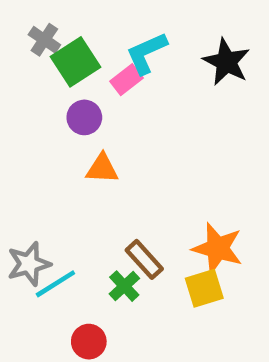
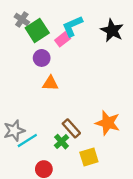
yellow square: (204, 288) -> (89, 157), moved

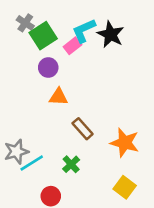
black star: (112, 30) -> (111, 34), moved
brown rectangle: (71, 128) -> (83, 129), moved
yellow square: (89, 157) -> (125, 187), moved, turned -36

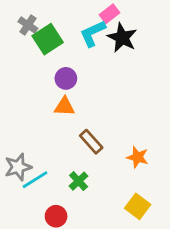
pink rectangle: (72, 46) -> (109, 14), moved
purple circle: (48, 68) -> (66, 78), moved
orange star: (125, 143) -> (138, 157), size x0.7

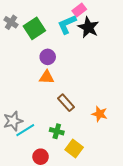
gray cross: (28, 25) -> (11, 22), moved
green cross: (79, 181) -> (57, 131), turned -32
yellow square: (138, 206) -> (74, 149), moved

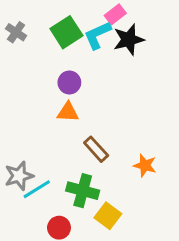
black star: (88, 27) -> (129, 40), turned 30
green square: (34, 28) -> (66, 32), moved
green cross: (57, 131) -> (83, 191), size x1.5

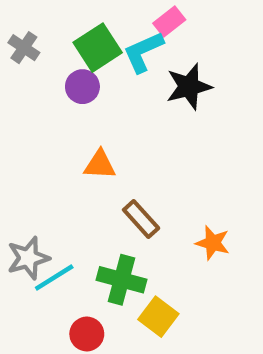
black star: (129, 40) -> (189, 87), moved
purple circle: (69, 83) -> (82, 87), moved

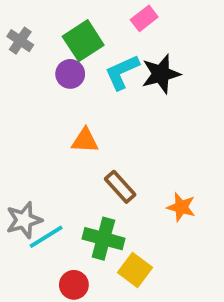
cyan L-shape: (143, 52) -> (122, 72), moved

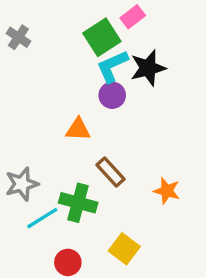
green square: (83, 41) -> (102, 37), moved
purple circle: (70, 74) -> (112, 95), moved
gray star: (24, 220) -> (22, 184), moved
green cross: (103, 239) -> (78, 203), moved

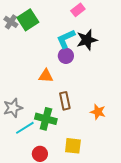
green square: (102, 37) -> (28, 20), moved
brown rectangle: (111, 172) -> (65, 101), turned 30
yellow square: (124, 249) -> (73, 146), turned -30

